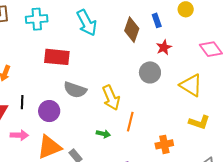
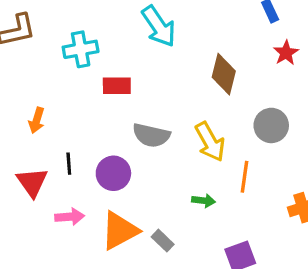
cyan cross: (37, 19) -> (81, 49), moved
brown diamond: (132, 30) -> (224, 74), moved
red rectangle: (57, 57) -> (117, 86), size x0.7
gray circle: (150, 72) -> (271, 125), moved

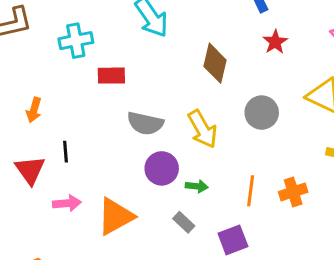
purple circle: (113, 173) -> (162, 168), moved
orange line: (245, 177) -> (251, 191), moved
gray rectangle: (163, 241) -> (184, 222), moved

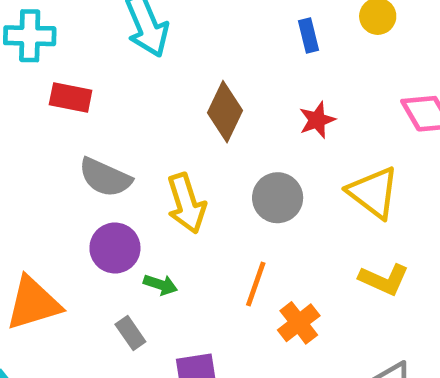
red star: (275, 42) -> (317, 120), moved
orange line: (251, 191) -> (256, 284), moved
orange cross: (293, 192) -> (299, 323), turned -32

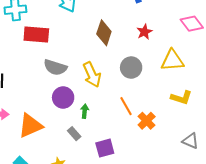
red rectangle: (71, 98) -> (36, 34), size x1.4
yellow triangle: (373, 192) -> (172, 60), turned -35
orange line: (256, 284) -> (126, 106), turned -42
green arrow: (160, 285) -> (85, 111), turned -96

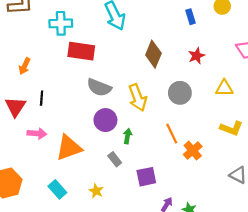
yellow triangle: (172, 60) -> (224, 88), size x0.7

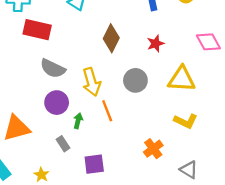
yellow triangle: (224, 88) -> (182, 79), size x1.5
orange line: (172, 134) -> (107, 111), moved
orange cross: (193, 151) -> (153, 149), moved

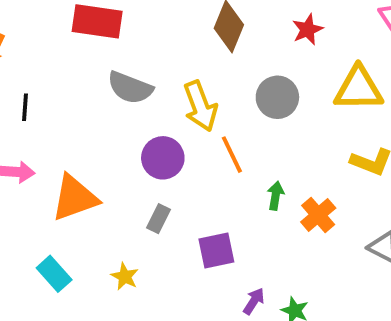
purple circle: (57, 103) -> (163, 158), moved
green arrow: (78, 121) -> (276, 196), moved
gray rectangle: (63, 144) -> (159, 219), turned 64

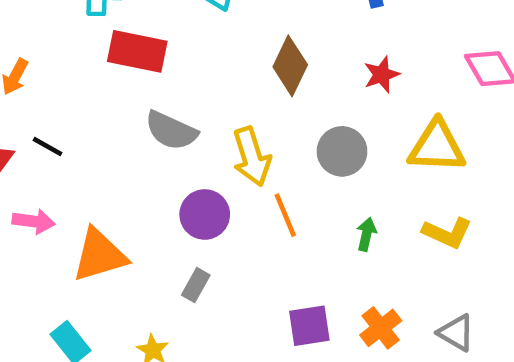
black line: (25, 107) -> (48, 147), turned -68
green arrow: (276, 196) -> (366, 234), moved
orange cross: (318, 215) -> (381, 328), moved
purple square: (216, 250) -> (309, 326), moved

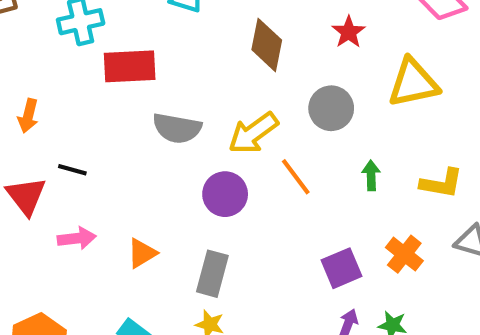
yellow arrow: (252, 157) -> (253, 133), turned 86
yellow L-shape: (447, 233) -> (442, 183), moved
orange triangle: (99, 255) -> (142, 253), size x0.6
gray rectangle: (196, 285) -> (212, 274), moved, size x1.5

